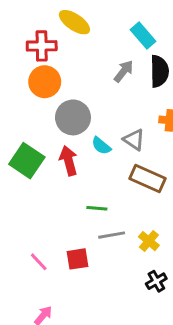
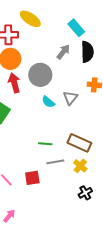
gray circle: (73, 117) -> (40, 75), moved
gray triangle: (134, 140) -> (70, 98), turned 35
red arrow: (68, 161) -> (14, 83), moved
brown rectangle: (147, 178) -> (79, 143), moved

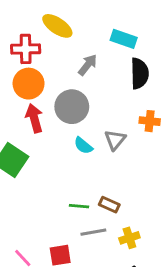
cyan rectangle: (76, 28) -> (124, 39), turned -30
gray arrow: (63, 52) -> (88, 65), moved
brown rectangle: (79, 143) -> (109, 205), moved, size x0.6
yellow cross: (80, 166) -> (129, 238), turned 32

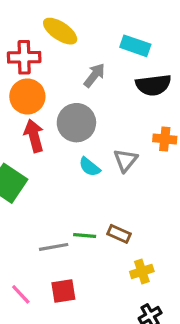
black semicircle: (140, 73) -> (153, 85), turned 84
gray line: (93, 232) -> (54, 247), moved

